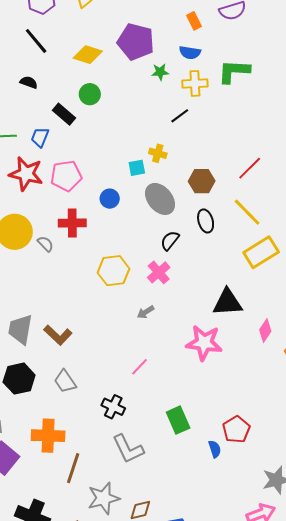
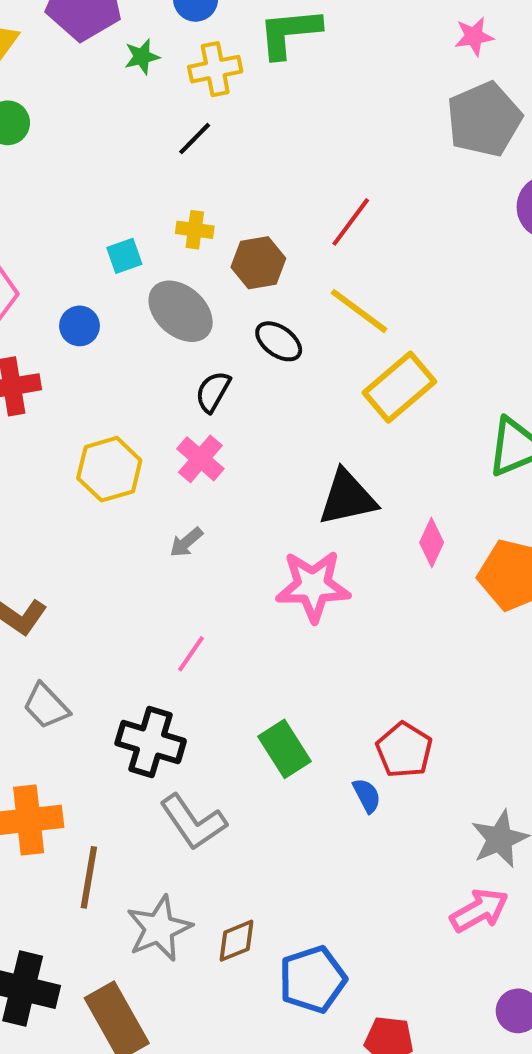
yellow cross: (158, 153) -> (195, 230), moved
black ellipse: (206, 221) -> (279, 341), turned -30
black cross: (113, 407) -> (151, 742), size x1.4

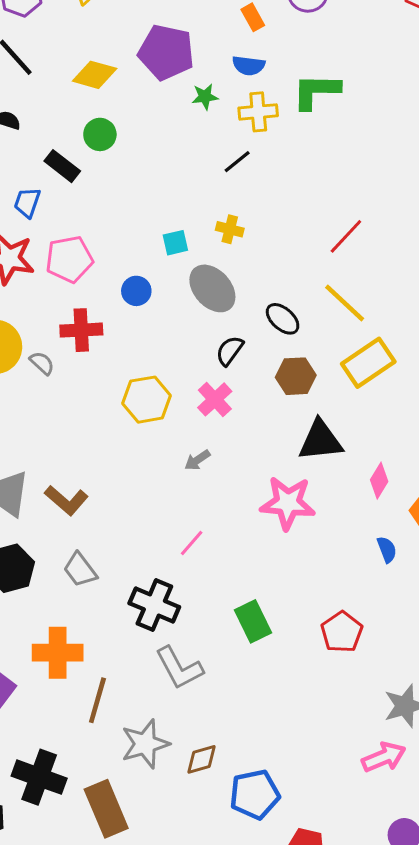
brown hexagon: (258, 263) -> (296, 376), moved
blue semicircle: (367, 796) -> (387, 550), moved

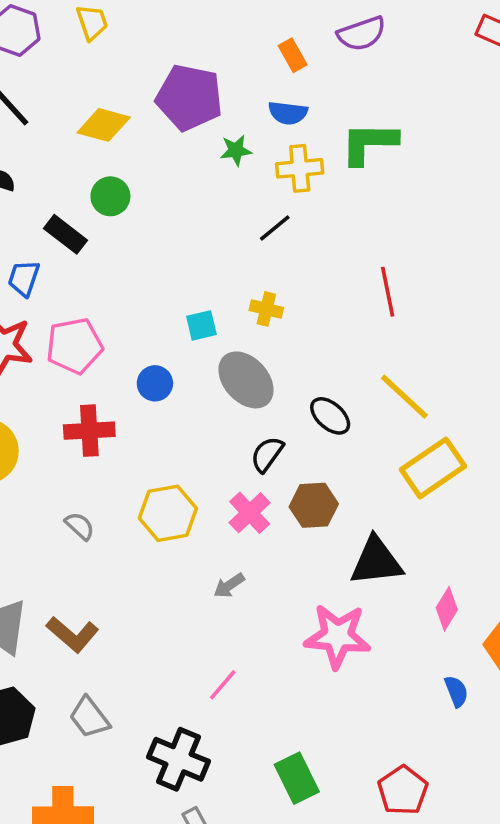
red line: (346, 236) -> (388, 292), moved, turned -54
gray semicircle: (42, 363) -> (80, 526), moved
brown hexagon: (296, 376) -> (314, 505), moved

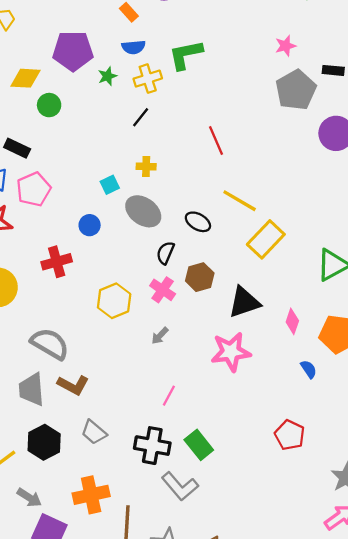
green circle: (110, 196) -> (49, 105), moved
pink pentagon: (74, 346) -> (34, 189), moved
gray semicircle: (80, 526) -> (50, 344), moved, size x2.0
green rectangle: (297, 778) -> (199, 445), moved

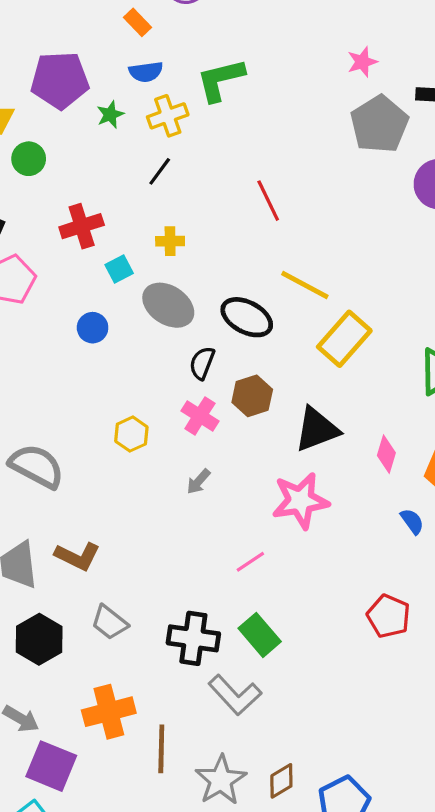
black ellipse: (198, 222) -> (247, 317), size x1.4
red cross: (57, 262) -> (82, 226), moved
yellow hexagon: (114, 301) -> (131, 434), size x0.7
gray semicircle: (50, 344) -> (37, 466), moved
pink line: (169, 396) -> (250, 562), moved, turned 30

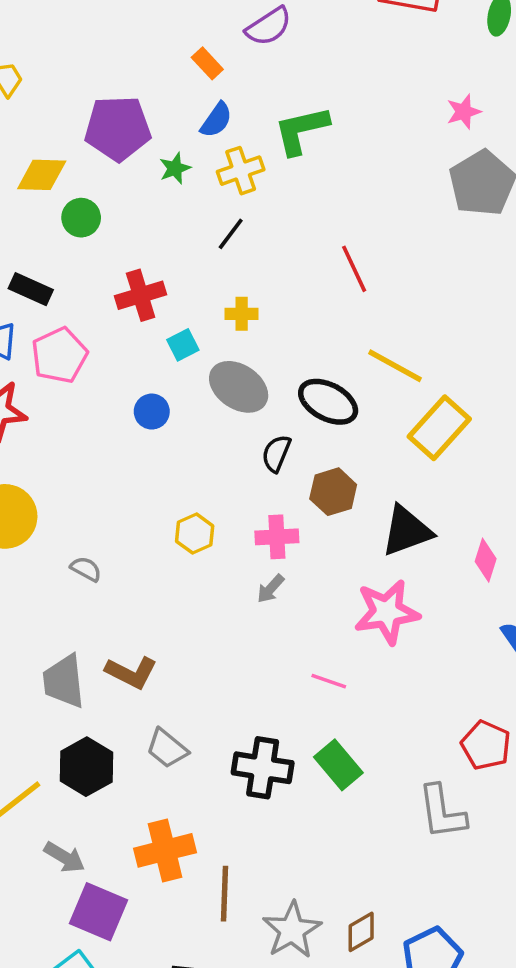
blue semicircle: (146, 72) -> (216, 120), turned -48
pink cross: (200, 416) -> (277, 537), moved, turned -36
gray semicircle: (37, 466) -> (86, 569), size x0.5
pink line: (250, 562) -> (329, 681), turned 52
gray L-shape: (235, 695) -> (442, 812), moved, turned 34

